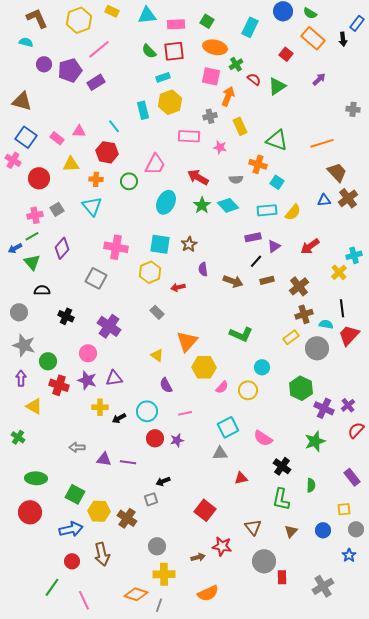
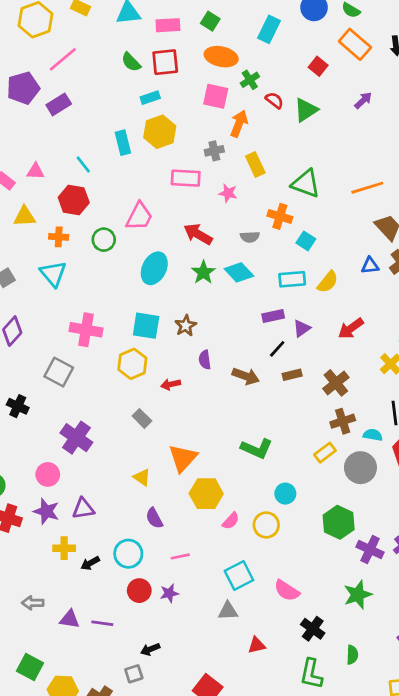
black cross: (66, 316) -> (18, 406), moved

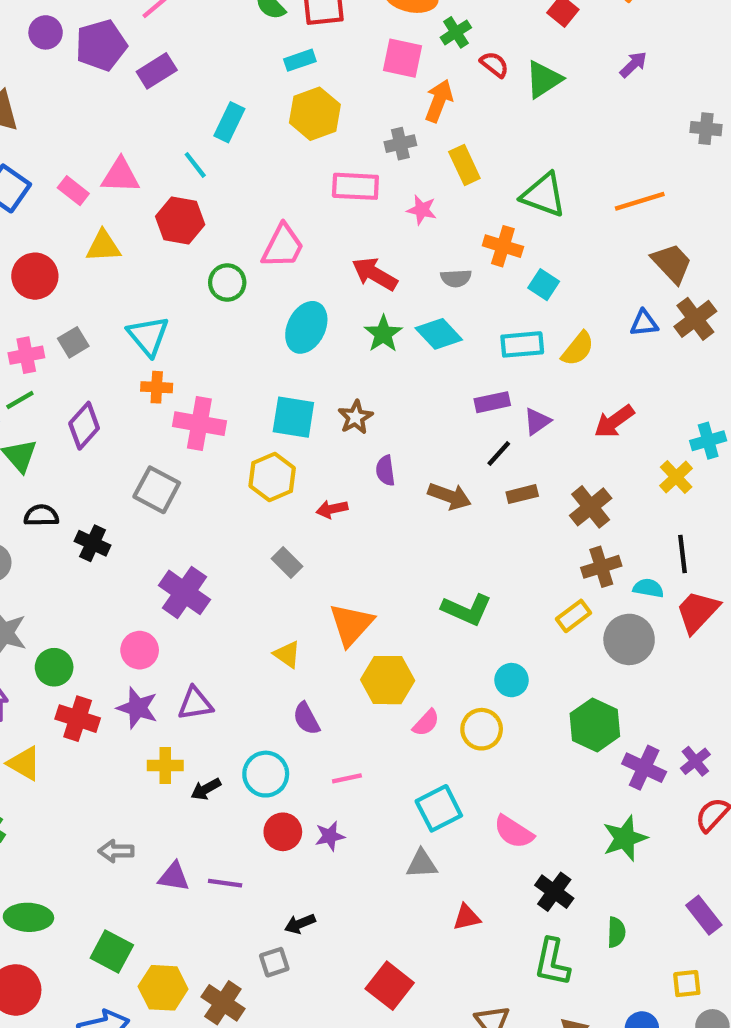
cyan rectangle: (123, 143) -> (229, 122), moved, turned 40
pink triangle: (35, 171) -> (120, 176), size x1.4
orange cross: (59, 237) -> (157, 387), moved

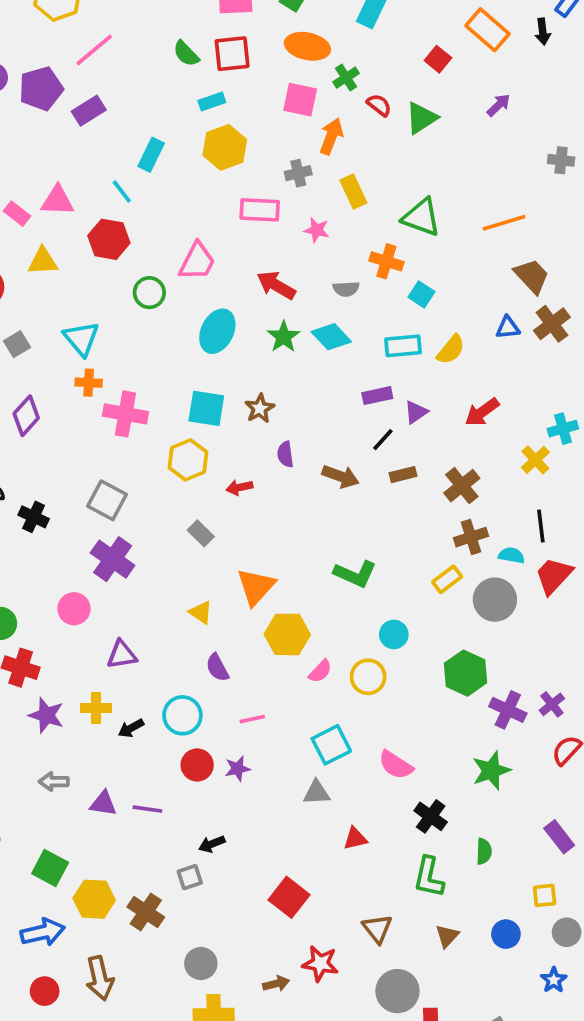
gray square: (157, 490) -> (107, 500), moved
purple star: (137, 708) -> (46, 715), moved

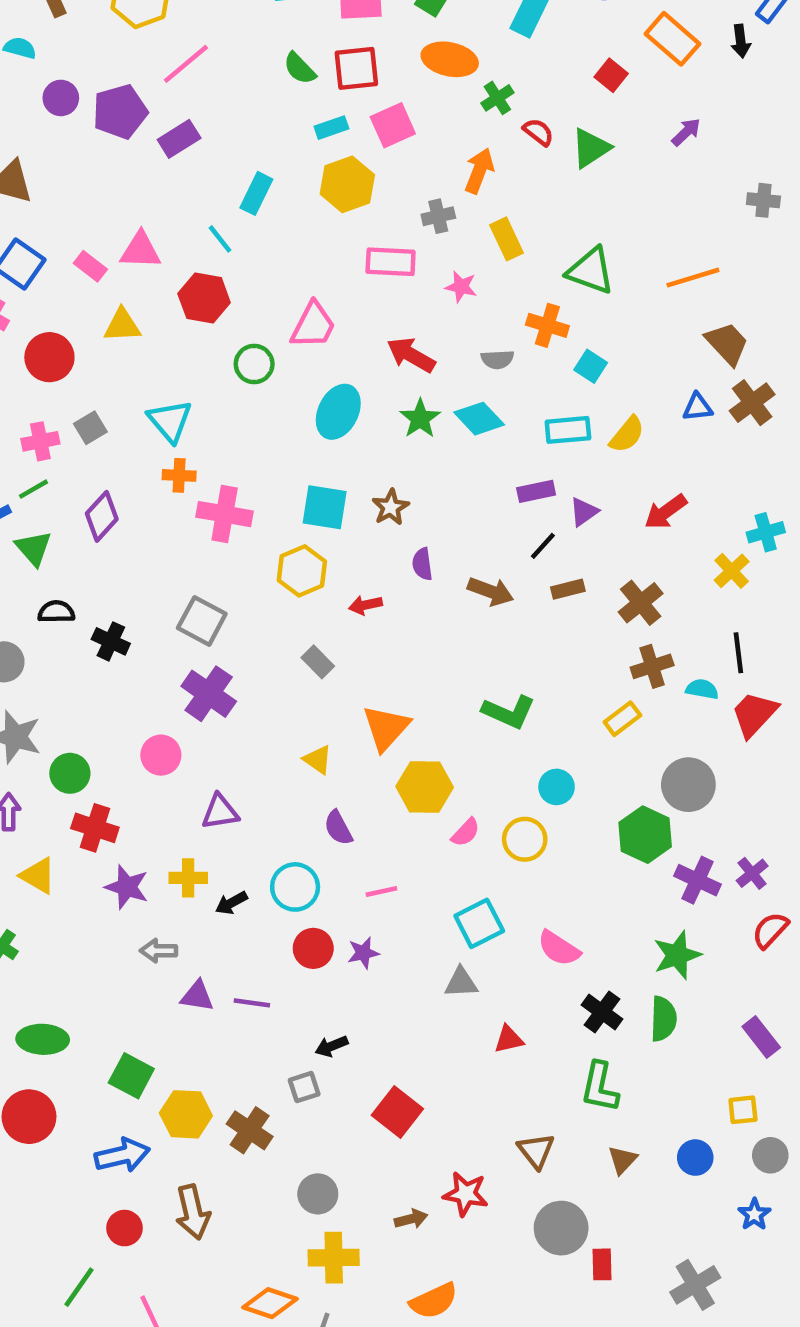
pink square: (300, 100) -> (393, 125), moved, turned -36
gray circle: (495, 600) -> (688, 785), moved
gray arrow: (54, 782) -> (159, 951), moved
green semicircle: (484, 851) -> (663, 1019), moved, size x1.4
red square: (289, 897) -> (397, 1112), moved

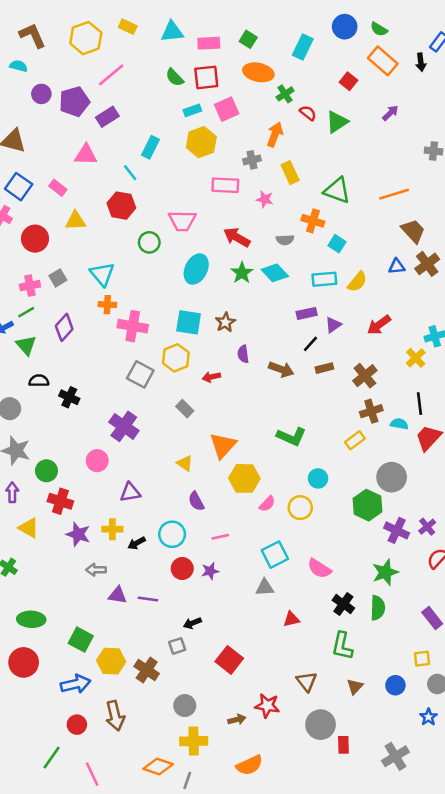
pink triangle: (140, 250) -> (86, 155), moved
pink trapezoid: (313, 325) -> (182, 221), turned 64
gray square: (202, 621) -> (140, 374), moved

